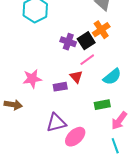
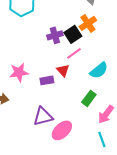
purple cross: (68, 42) -> (55, 35), turned -35
green rectangle: (102, 105) -> (89, 98), turned -42

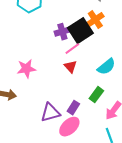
black square: (73, 34) -> (80, 31), size x1.4
pink line: (74, 53) -> (72, 49), moved
purple rectangle: (47, 80) -> (73, 108), moved, turned -48

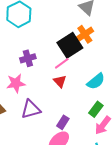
purple cross: (62, 32) -> (28, 58), moved
green rectangle: (96, 95) -> (96, 109), moved
purple triangle: (50, 113) -> (31, 109), moved

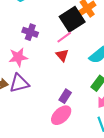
purple cross: (28, 58) -> (30, 32), turned 35
purple triangle: (31, 109) -> (19, 83), moved

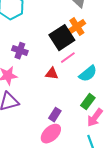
pink line: (64, 37) -> (68, 58), moved
red triangle: (62, 55) -> (52, 74), turned -40

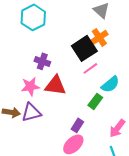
red triangle: (52, 74) -> (55, 85), moved, size x1.6
green rectangle: (88, 102) -> (95, 101), moved

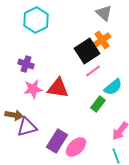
purple cross: (42, 61) -> (26, 64), moved
purple triangle: (31, 112) -> (27, 127), moved
purple rectangle: (77, 125) -> (57, 141), moved, size x1.6

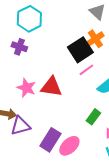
purple cross: (26, 64) -> (19, 47), moved
pink star: (33, 89) -> (26, 88), turned 30
green rectangle: (98, 104) -> (93, 117), moved

